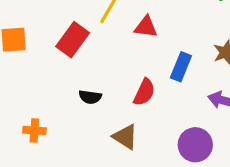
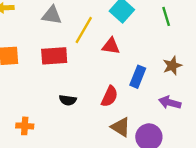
red rectangle: (73, 40) -> (54, 56), turned 50
brown triangle: (125, 137) -> (121, 127), moved

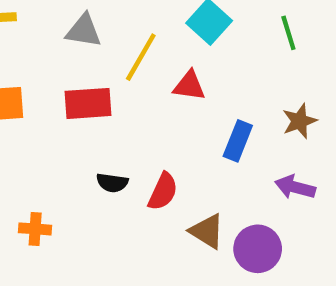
red semicircle: (110, 96) -> (163, 192), moved

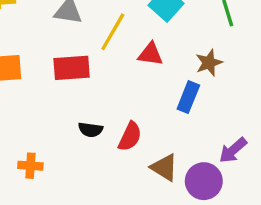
brown star: (299, 121) -> (209, 63), moved
purple arrow: (295, 187) -> (233, 150), moved, turned -56

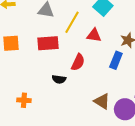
red semicircle: (130, 137) -> (78, 62), moved

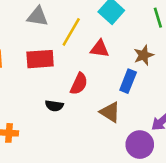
brown triangle: (102, 101) -> (110, 112), moved

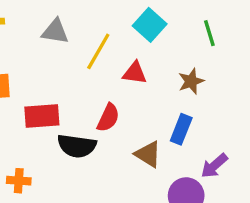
red rectangle: (40, 59) -> (42, 116), moved
blue rectangle: (128, 81) -> (181, 129), moved
black semicircle: (54, 106) -> (77, 146), size x1.6

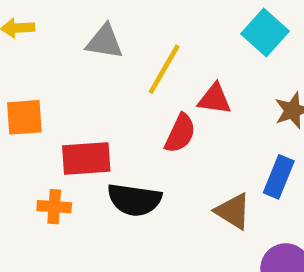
cyan square: (150, 25) -> (265, 33), moved
red semicircle: (108, 118) -> (180, 133), moved
orange cross: (19, 181) -> (54, 207), moved

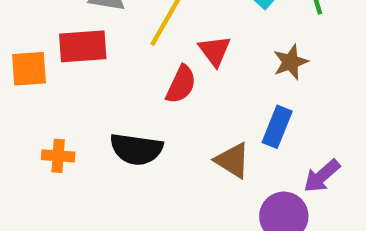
red triangle: (215, 99) -> (215, 51), turned 45
red rectangle: (86, 159) -> (83, 46), moved

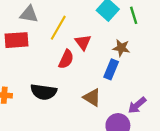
brown star: (291, 62) -> (121, 48), turned 30
blue rectangle: (277, 127) -> (111, 69), moved

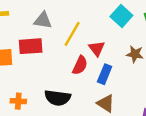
blue rectangle: (111, 69) -> (105, 74), moved

